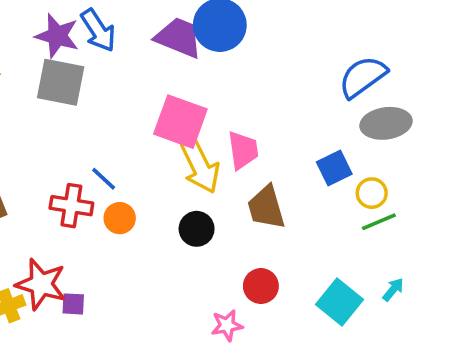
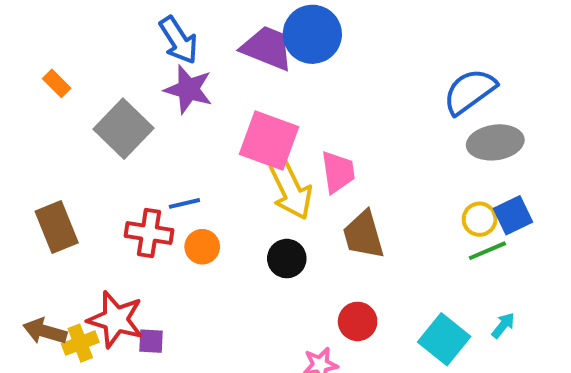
purple star: (57, 36) -> (188, 89), moved
gray square: (61, 82) -> (123, 129), moved, turned 33
blue square: (334, 168) -> (513, 215), moved
blue line: (104, 179) -> (184, 203), turned -56

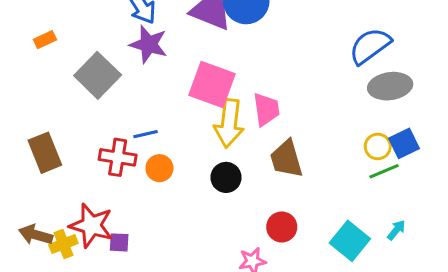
orange rectangle: (57, 83) -> (45, 40), turned -70
yellow arrow: (291, 190) -> (229, 123), turned 33

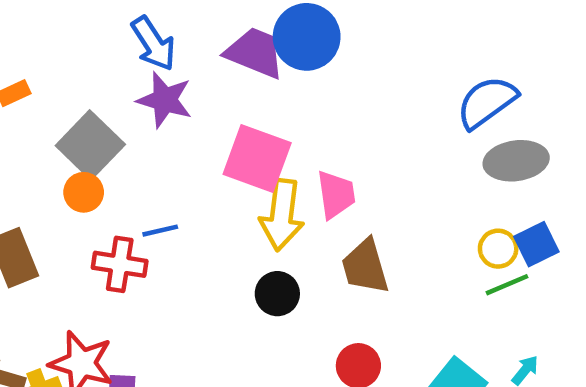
orange circle: (159, 168) -> (84, 192), moved

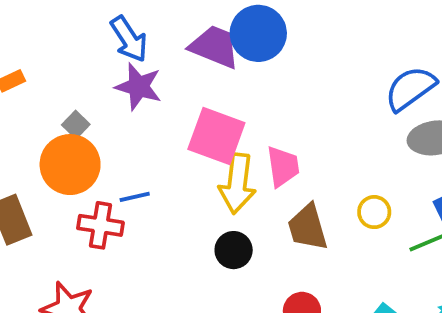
gray square: (90, 145) -> (76, 125), size x0.5
orange circle: (84, 192) -> (70, 165), size x1.8
yellow circle: (498, 249) -> (374, 212), moved

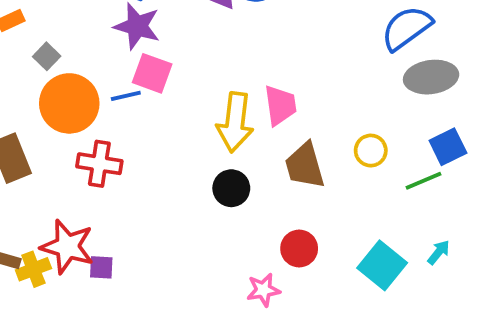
gray square: (76, 125) -> (47, 56), moved
pink square: (216, 136) -> (152, 73), moved, size x0.7
blue line: (135, 197) -> (126, 96), moved

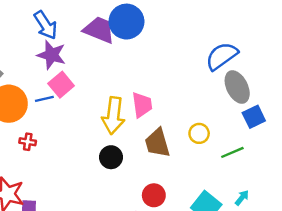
pink square: (152, 73) -> (61, 85), turned 30
gray ellipse: (431, 77) -> (237, 87), turned 72
blue square: (448, 147) -> (254, 117), moved
red cross: (99, 164) -> (28, 142), size x0.6

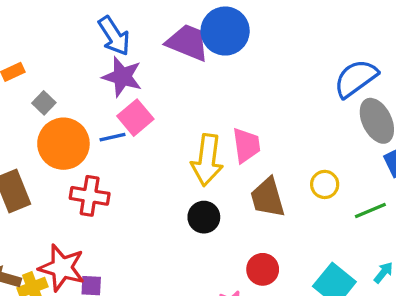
red cross: (28, 142) -> (90, 196), size x1.6

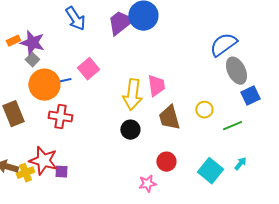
purple trapezoid: (188, 42) -> (120, 23), turned -60
purple star: (122, 77) -> (32, 43), moved
blue line: (112, 137) -> (63, 81), moved

